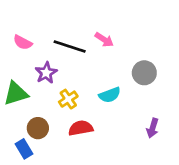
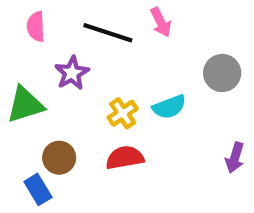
pink arrow: (104, 40) -> (161, 22), turned 30
pink semicircle: (23, 42) -> (36, 26), turned 60
yellow cross: (68, 99) -> (123, 113), moved

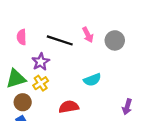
gray circle: (222, 73) -> (115, 40), moved
yellow cross: (123, 113) -> (41, 83), moved
brown circle: (59, 158) -> (23, 102), moved

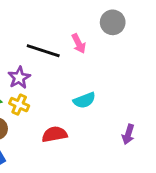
gray circle: (115, 40) -> (113, 22), moved
yellow cross: (41, 83) -> (19, 105), turned -32

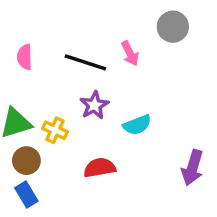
purple star: (19, 78) -> (94, 105), moved
purple arrow: (128, 134) -> (192, 168), size x1.4

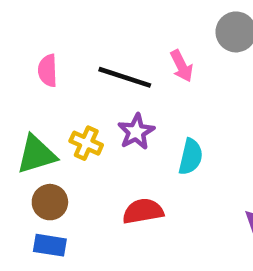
cyan semicircle: (137, 125) -> (191, 157), turned -56
yellow cross: (55, 130) -> (86, 143), moved
blue rectangle: (26, 194) -> (50, 245), turned -50

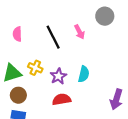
black line: (125, 77) -> (53, 37), turned 45
purple star: (136, 132) -> (58, 76), moved

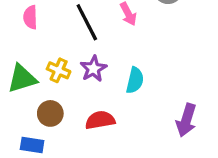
purple star: (58, 76) -> (93, 69), moved
brown circle: (18, 95) -> (50, 113), moved

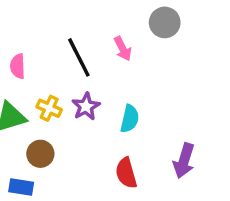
pink semicircle: (30, 17) -> (18, 66), moved
red semicircle: (100, 120) -> (126, 173), moved, turned -96

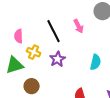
yellow cross: (49, 108) -> (34, 52), moved
cyan semicircle: (130, 119) -> (96, 62), moved

